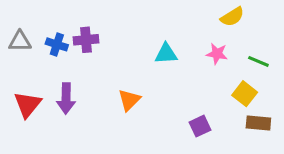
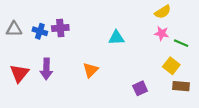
pink star: (217, 54) -> (162, 33), moved

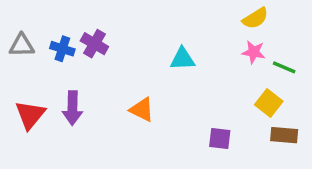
purple cross: (60, 28) -> (94, 44), turned 35
orange triangle: (91, 70) -> (142, 110), turned -49
purple square: (140, 88) -> (220, 138), turned 32

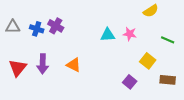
pink star: (254, 52) -> (130, 34), moved
yellow square: (269, 103) -> (148, 61), moved
orange triangle: (142, 110) -> (74, 65), moved
purple square: (220, 138) -> (130, 82), turned 32

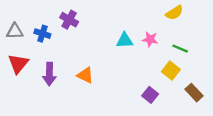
purple cross: (56, 26) -> (69, 20), moved
green line: (168, 40) -> (180, 49), moved
red triangle: (18, 68) -> (18, 64), moved
brown rectangle: (168, 80) -> (194, 93), turned 42

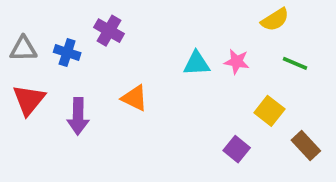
green line: (180, 49) -> (295, 63), moved
orange triangle: (85, 75) -> (135, 98), moved

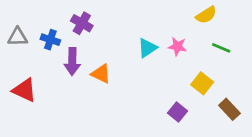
cyan triangle: (197, 63) -> (147, 48), turned -30
red triangle: (29, 100) -> (24, 90), moved, turned -44
purple arrow: (78, 116) -> (72, 61), moved

